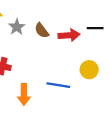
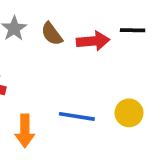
yellow circle: (89, 70) -> (129, 113), moved

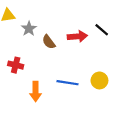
black line: (133, 30) -> (102, 30), turned 40
brown semicircle: (52, 34) -> (49, 42), moved

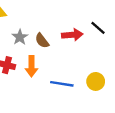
gray star: (29, 29) -> (20, 37), moved
orange arrow: (36, 92) -> (31, 66), moved

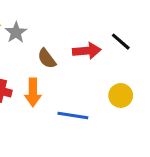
gray star: (20, 37) -> (16, 32), moved
yellow circle: (96, 81) -> (121, 95), moved

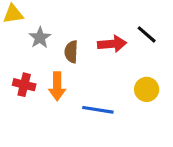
gray star: (16, 32) -> (40, 38), moved
brown semicircle: (47, 59) -> (71, 52), turned 40

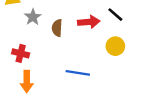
orange arrow: (57, 86) -> (27, 81), moved
yellow circle: (147, 89) -> (115, 46), moved

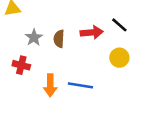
gray star: (33, 17) -> (34, 38), moved
orange arrow: (27, 81) -> (50, 85), moved

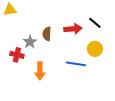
gray star: (34, 38) -> (30, 42), moved
blue line: (80, 85) -> (76, 64), moved

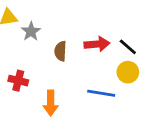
black line: (95, 23) -> (128, 47), moved
gray star: (30, 42) -> (31, 31), moved

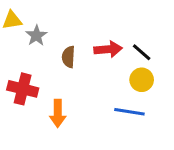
red cross: (18, 81) -> (23, 89), size x1.4
blue line: (101, 93) -> (129, 112), moved

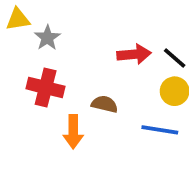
brown semicircle: (68, 57) -> (105, 104), moved, turned 100
red cross: (23, 89) -> (46, 88), moved

